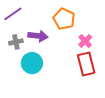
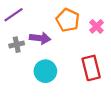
pink cross: (85, 41) -> (96, 26), moved
cyan circle: (32, 63) -> (45, 71), moved

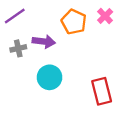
pink cross: (96, 26) -> (105, 16), moved
red rectangle: (91, 68) -> (102, 91), moved

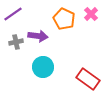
red rectangle: (102, 91) -> (88, 79), turned -40

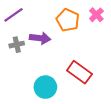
cyan circle: (43, 67) -> (45, 87), moved
red rectangle: (88, 79) -> (79, 72), moved

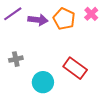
purple arrow: (40, 38) -> (38, 20), moved
gray cross: (17, 45) -> (16, 59), moved

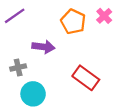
purple arrow: (38, 20) -> (43, 47), moved
cyan circle: (43, 82) -> (33, 94), moved

